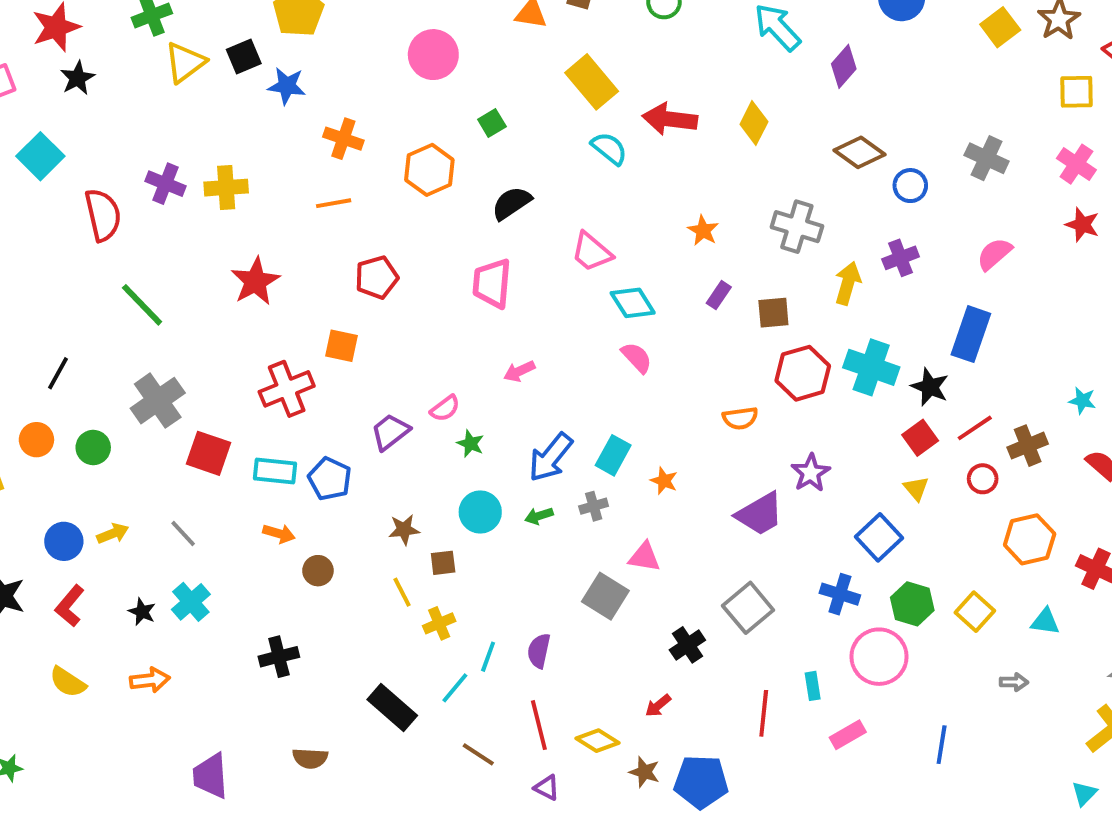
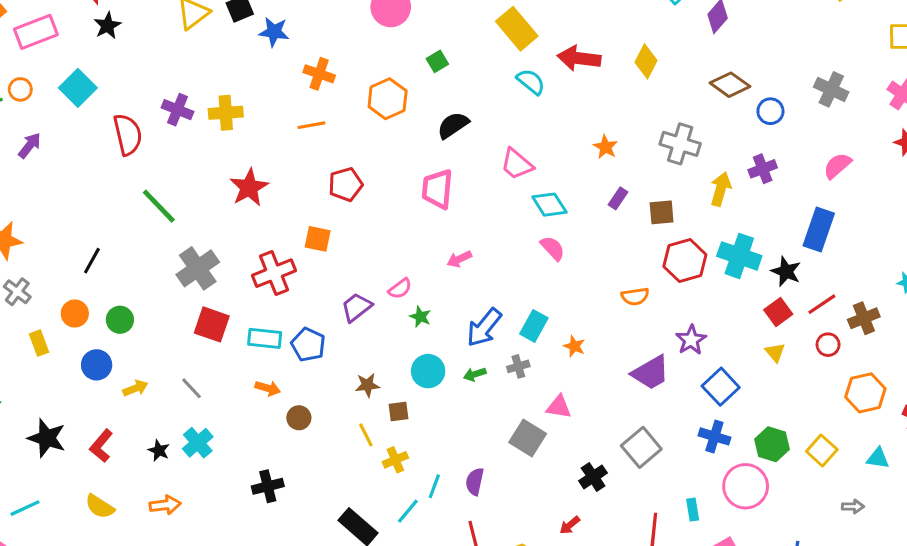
gray cross: (158, 401) -> (198, 268), moved
blue square: (879, 537) -> (721, 387), moved
blue circle: (64, 541) -> (97, 365), moved

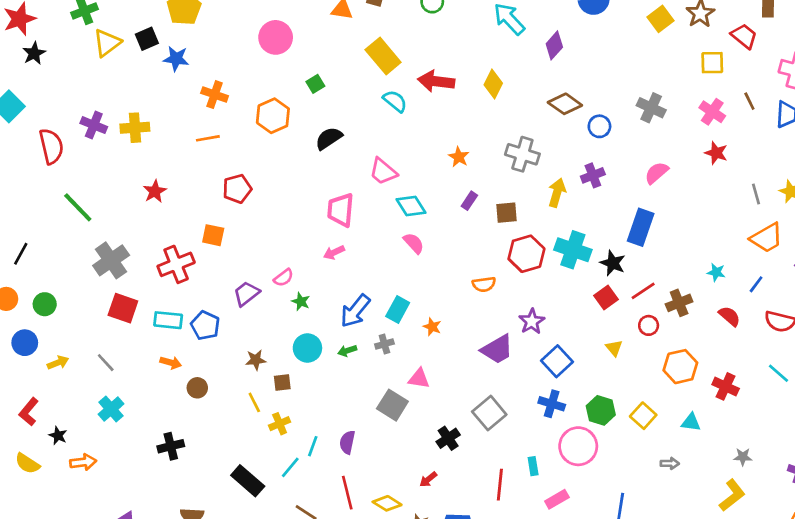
red star: (249, 187) -> (155, 191), size x0.7
pink trapezoid: (437, 189) -> (341, 210), moved
yellow triangle: (775, 352) -> (614, 348), moved
black star: (159, 450) -> (58, 436), moved

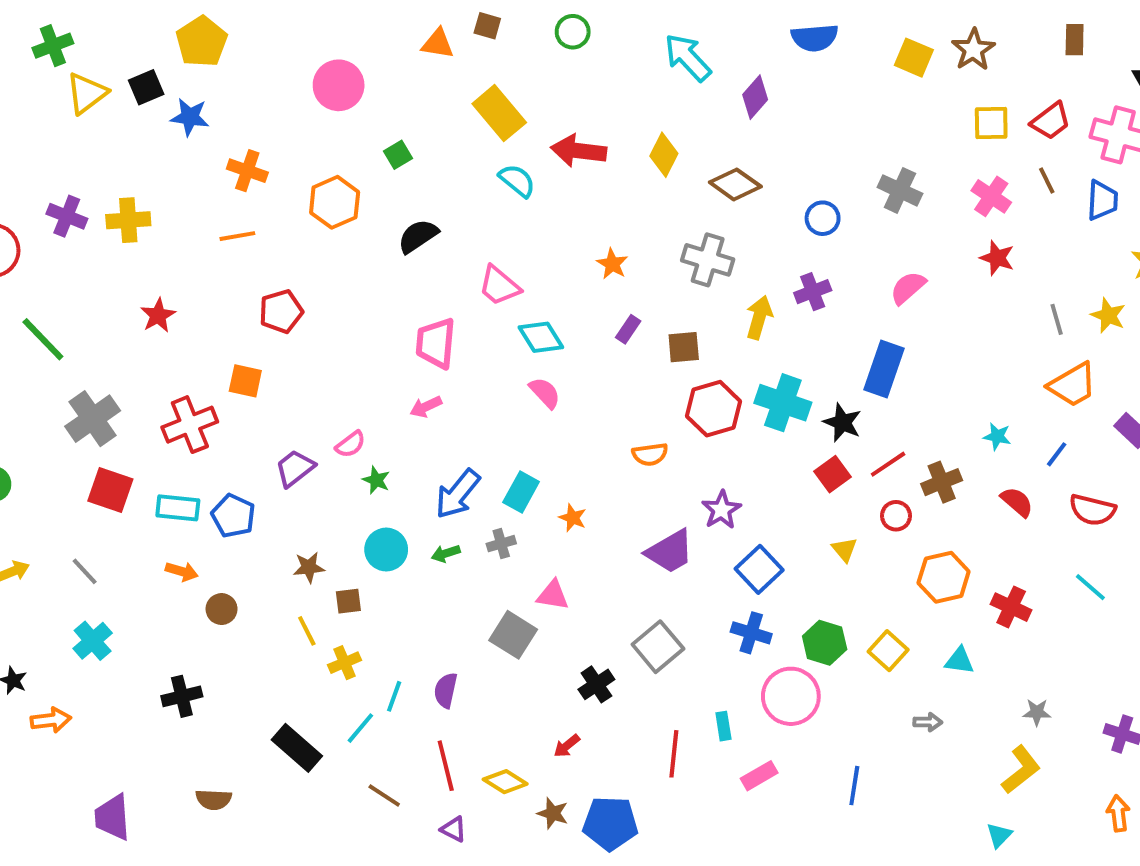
yellow square: (660, 19) -> (914, 58), turned -30
red trapezoid: (744, 36) -> (1051, 121), moved, turned 104
brown diamond: (565, 104) -> (735, 184), moved

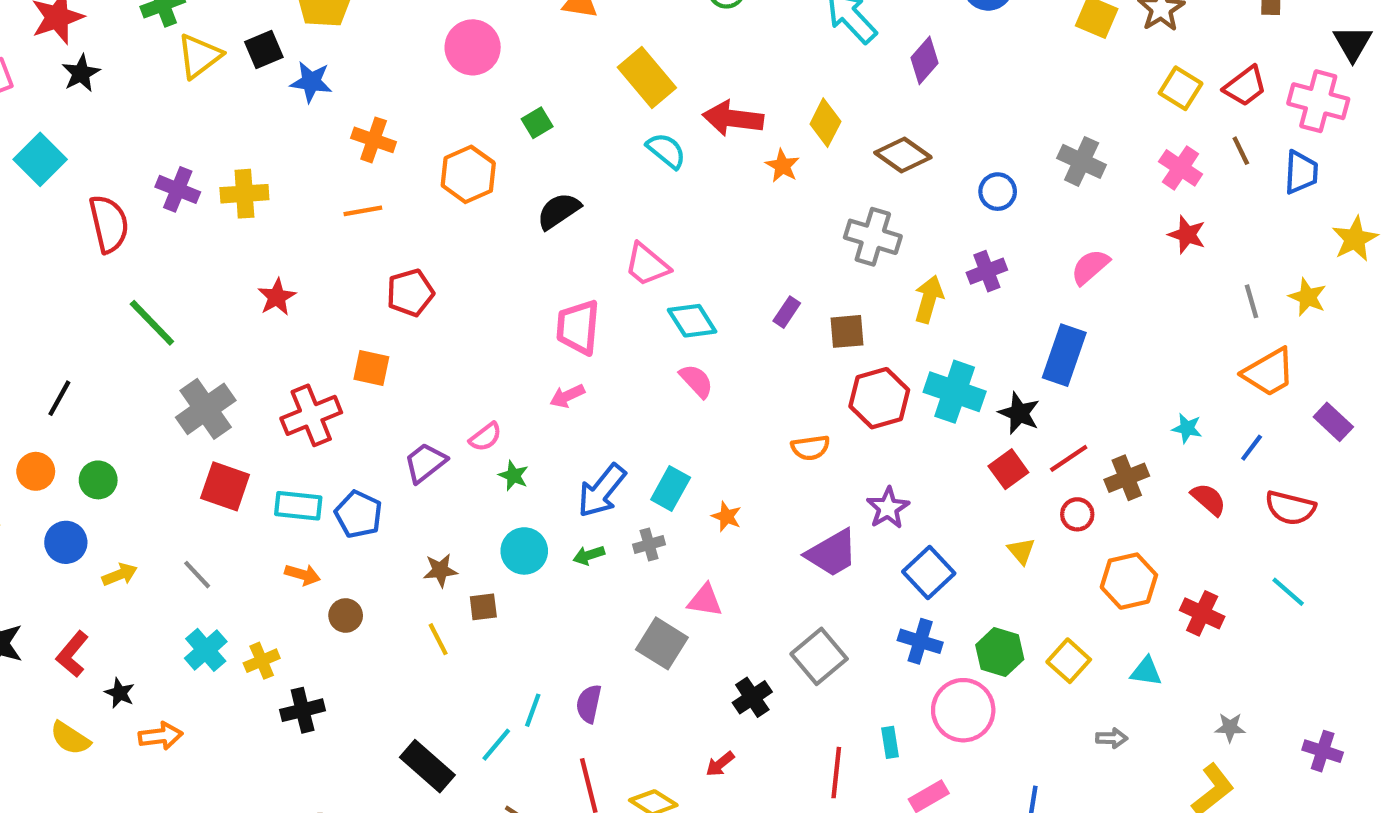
yellow square: (991, 123) -> (1181, 88), turned 33
orange star: (612, 264) -> (782, 166), moved
yellow cross: (345, 663) -> (262, 661), moved

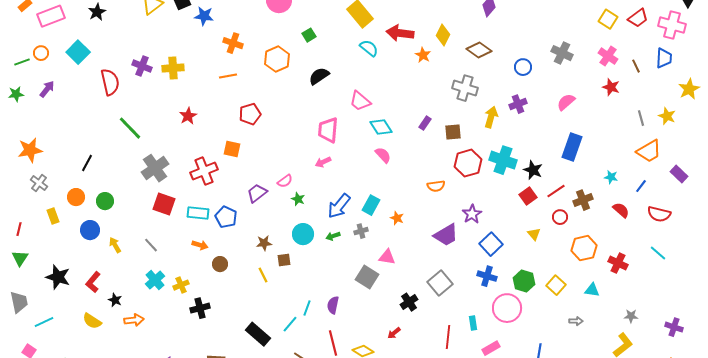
brown line: (1241, 151) -> (636, 66), moved
blue rectangle: (1064, 355) -> (572, 147), moved
yellow arrow: (120, 575) -> (115, 245), turned -98

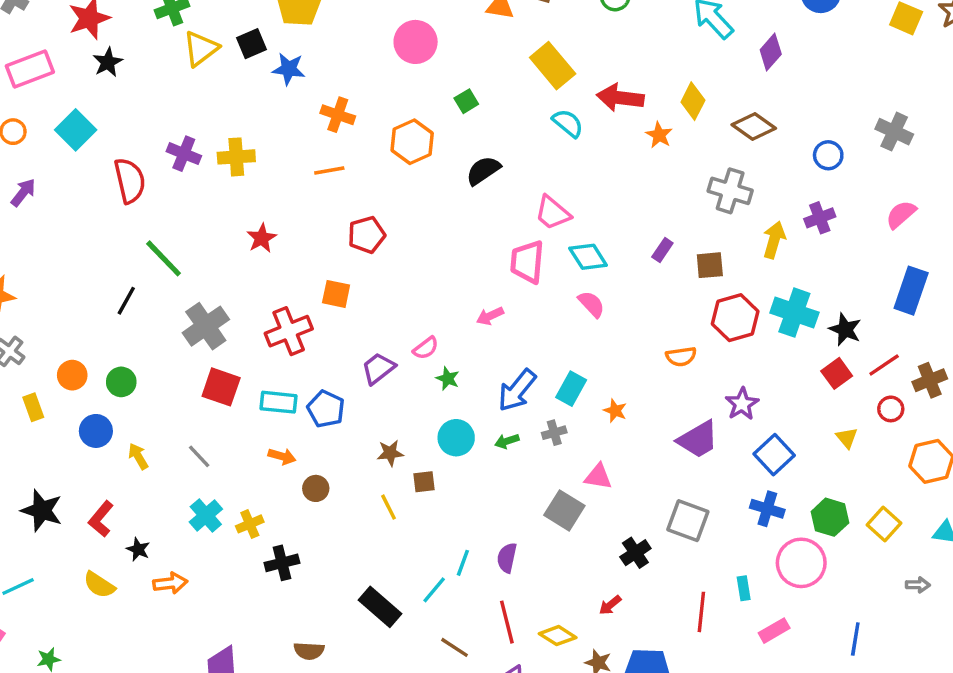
pink trapezoid: (328, 130) -> (527, 262), moved
black line: (87, 163) -> (126, 301), moved
gray square: (440, 283) -> (688, 521), turned -30

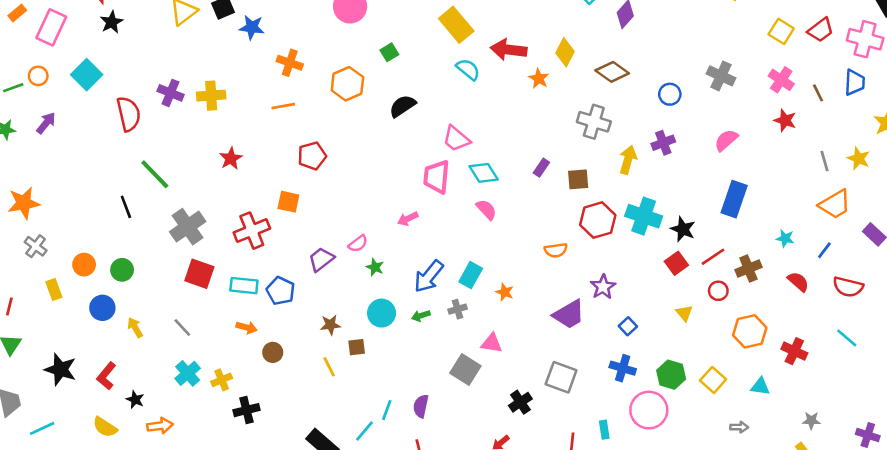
pink rectangle: (30, 69) -> (51, 27), turned -44
black line: (126, 301) -> (126, 207), turned -50
blue square: (774, 455) -> (628, 326), size x0.6

